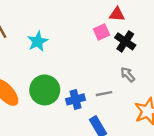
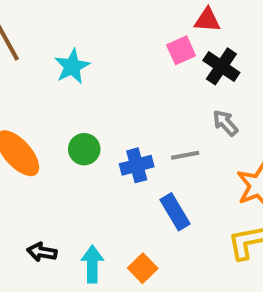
green circle: (45, 90) -> (84, 149), size x0.6

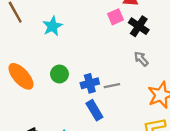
gray line: (185, 155) -> (112, 86), moved
blue rectangle: (175, 212) -> (94, 110), moved

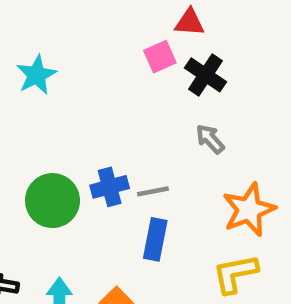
green circle: (59, 74) -> (52, 201), moved, size x1.5
blue rectangle: (94, 110) -> (155, 239), moved, turned 42

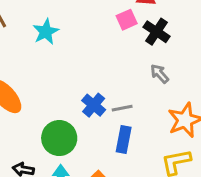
blue cross: (110, 187) -> (94, 105), turned -35
green circle: (52, 201) -> (59, 138), moved

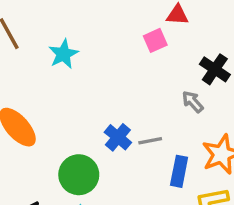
black cross: (157, 32) -> (215, 69), moved
blue rectangle: (124, 140) -> (179, 171), moved

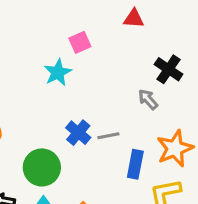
pink square: (155, 40) -> (80, 42), moved
cyan star: (63, 54) -> (58, 72), moved

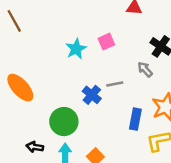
pink square: (80, 42) -> (106, 42), moved
gray line: (108, 136) -> (115, 84), moved

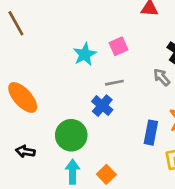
gray line: (115, 84) -> (114, 83), moved
black arrow: (35, 147) -> (25, 151), moved

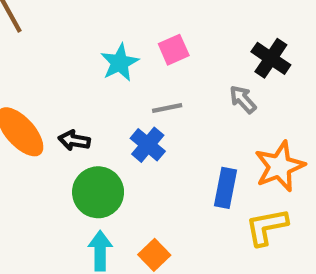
black arrow: (25, 151) -> (74, 140), moved

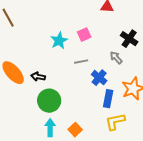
blue cross: (148, 145) -> (99, 78), moved
yellow L-shape: (267, 227) -> (115, 122), moved

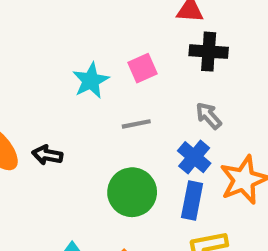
black cross: (129, 39) -> (209, 52), moved, turned -30
blue cross: (99, 78) -> (194, 157), moved
green circle: (49, 101) -> (132, 192), moved

